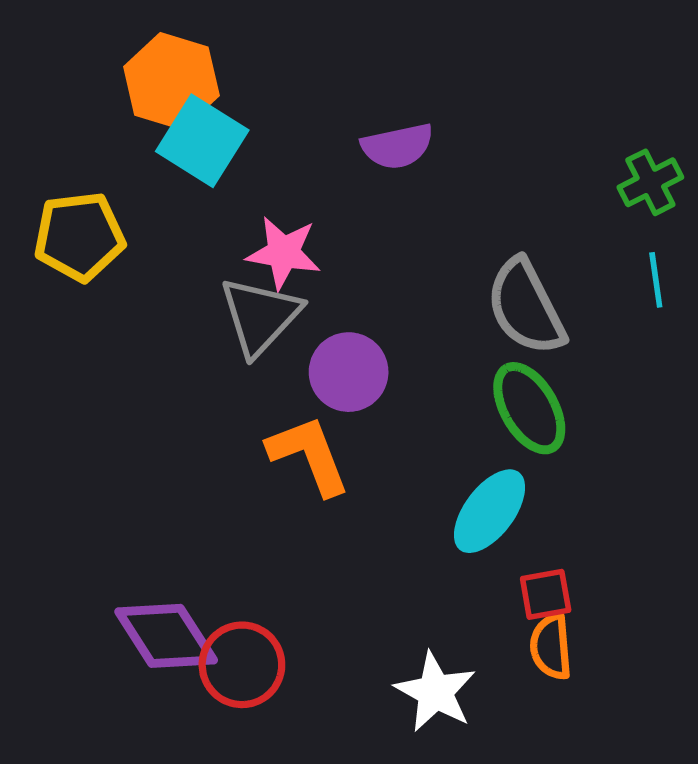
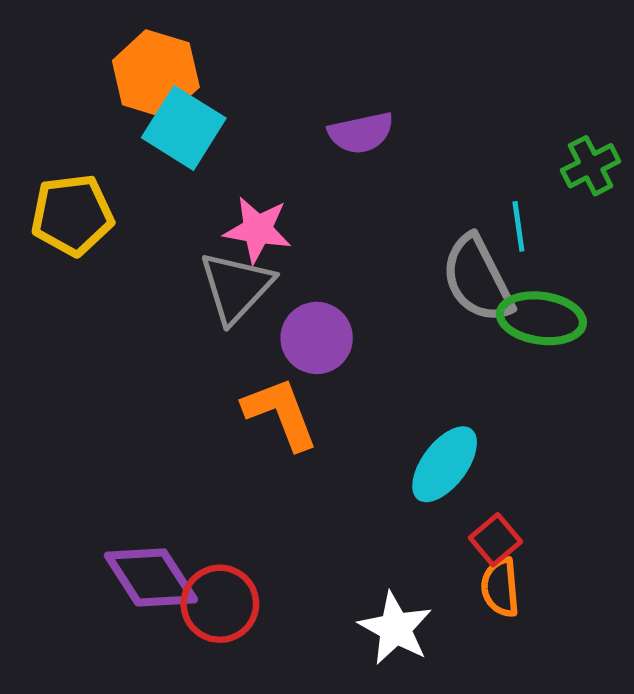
cyan line: (656, 280) -> (518, 226), moved
green ellipse: (529, 408) -> (541, 318), moved, turned -52
red square: (546, 594) -> (495, 540), turned -30

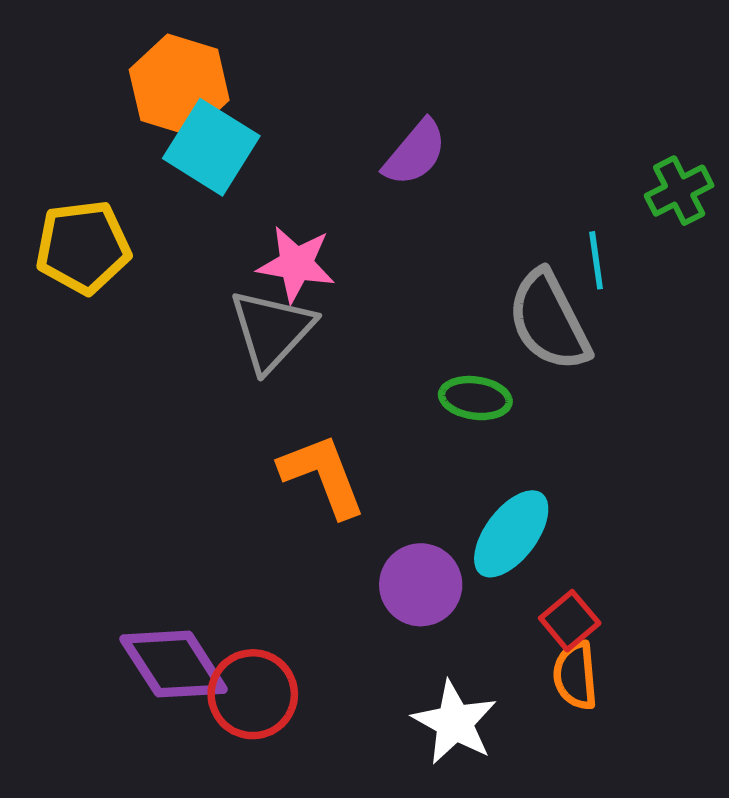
purple semicircle: (361, 133) -> (415, 153), turned -38
green ellipse: (541, 318) -> (475, 398), moved, size x0.7
purple circle: (317, 338) -> (421, 585), moved

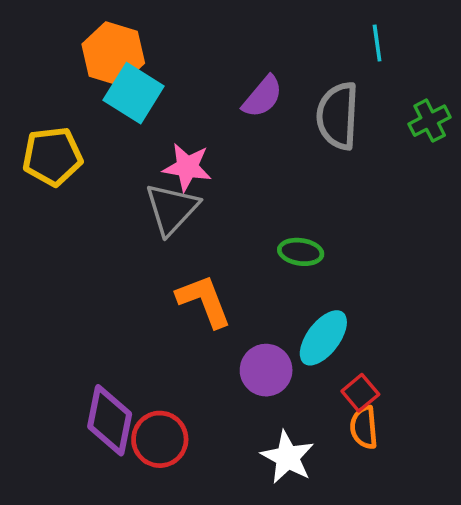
cyan line: (596, 260) -> (377, 43), moved
gray semicircle: (549, 321) -> (338, 116), moved, turned 30
purple diamond: (174, 664) -> (110, 420), turned 44

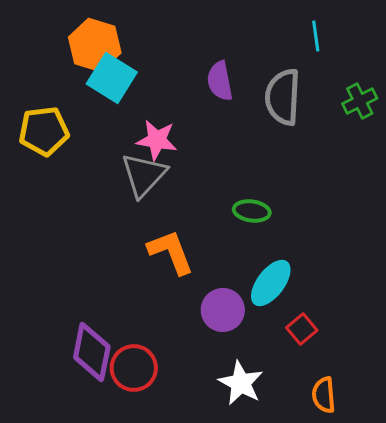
purple semicircle: (262, 97) -> (220, 81), turned 129
orange semicircle: (364, 427) -> (324, 395), moved

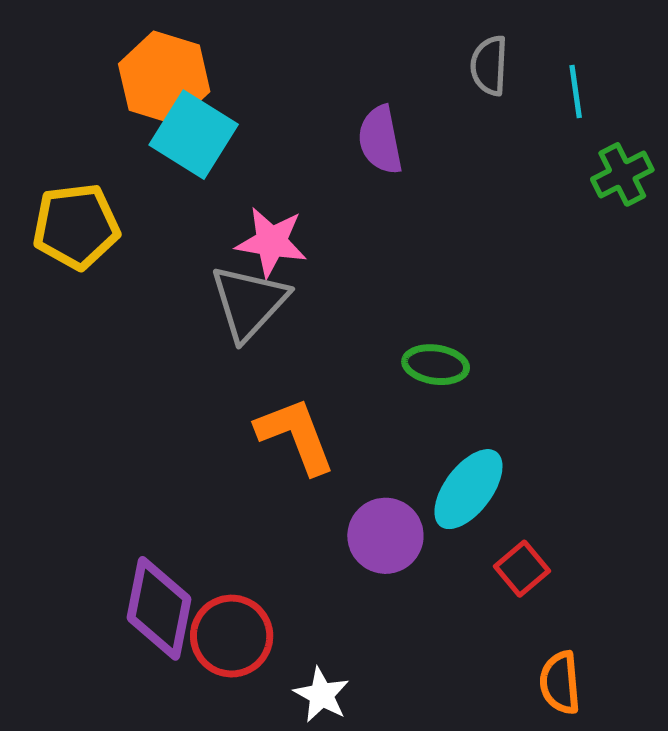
cyan line: (316, 36) -> (576, 91), moved
gray semicircle: (283, 97) -> (489, 66), moved, size x0.6
white star: (241, 383) -> (322, 695), moved, size x0.7

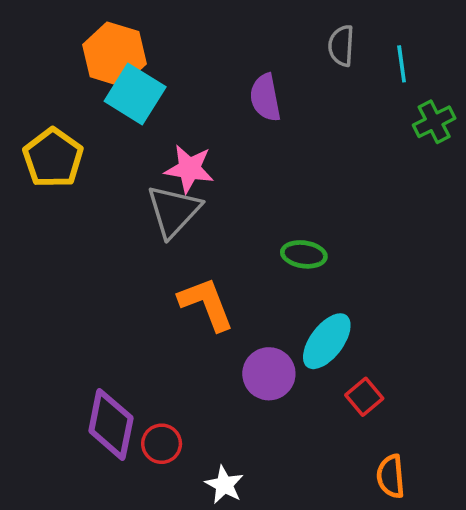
yellow pentagon: (76, 226) -> (53, 158), turned -30
red circle: (232, 636) -> (162, 444), size x0.7

